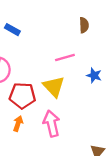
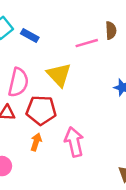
pink line: (65, 58) -> (87, 43), moved
yellow triangle: (54, 87) -> (59, 75), moved

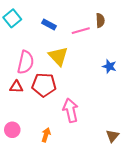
blue rectangle: (30, 35) -> (49, 24), moved
orange arrow: (36, 142) -> (46, 135), moved

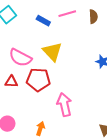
pink line: (81, 31) -> (67, 14), moved
pink semicircle: (26, 62) -> (20, 58), turned 105

